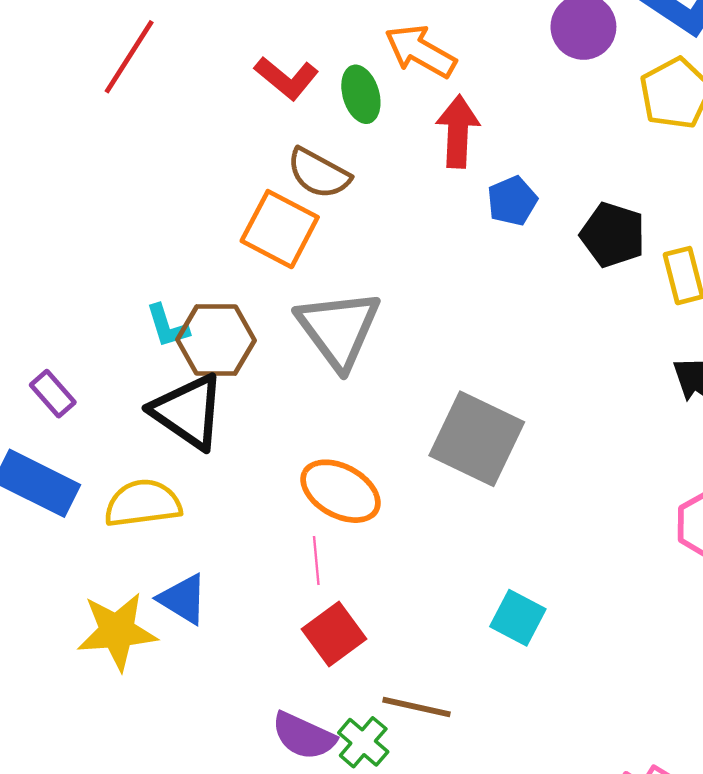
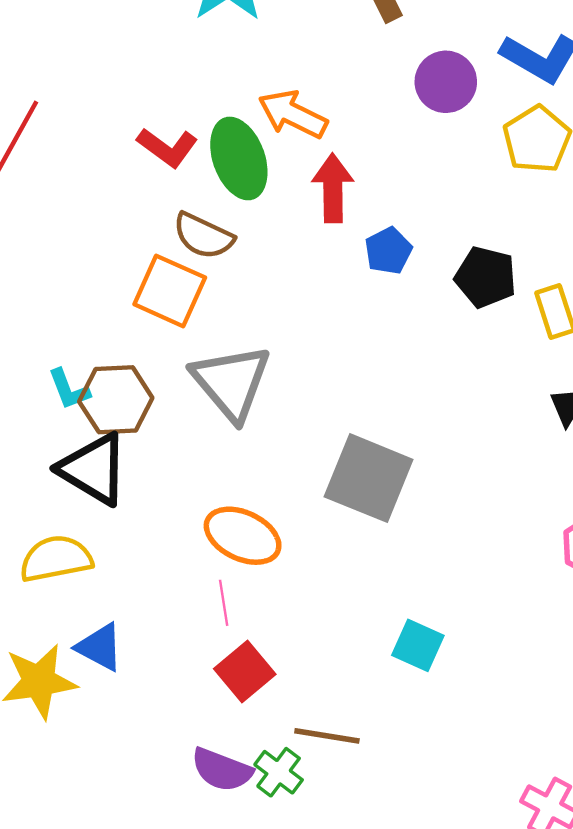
green ellipse: (361, 94) -> (239, 158), size x1.5

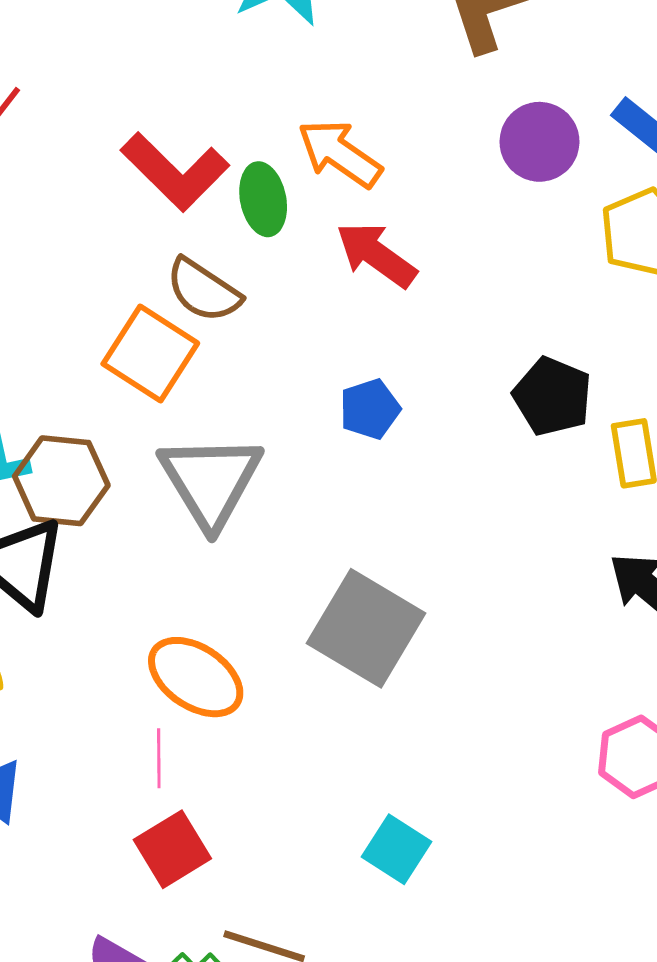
red L-shape: (167, 147) -> (175, 171), size x1.4
green ellipse: (239, 158) -> (263, 199), size x0.7
red arrow: (333, 188) -> (376, 255), turned -62
blue pentagon: (388, 251) -> (370, 409), moved

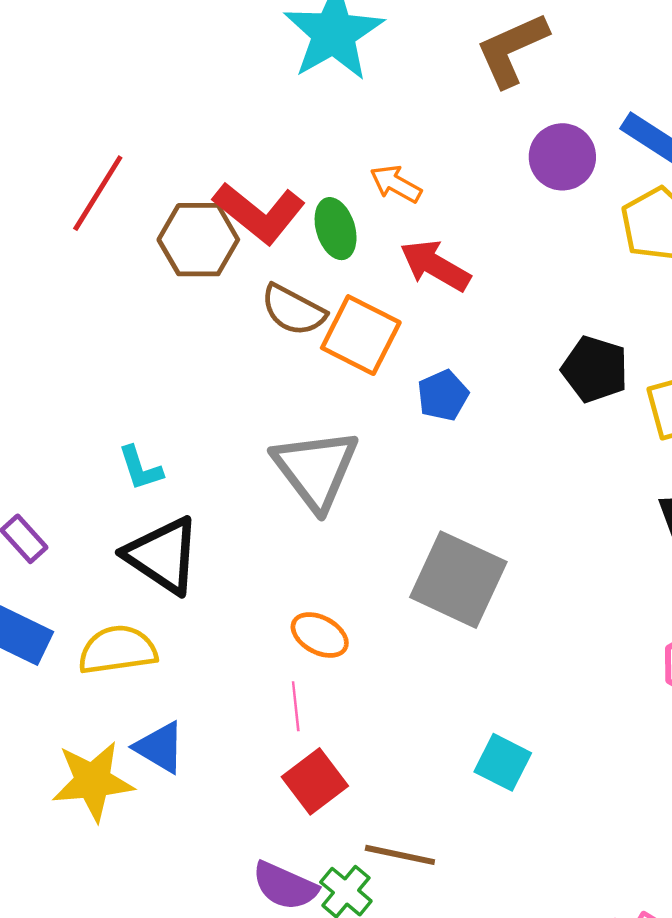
orange arrow: (340, 154) -> (396, 184), size x0.7
orange square: (150, 353) -> (361, 335), moved
brown hexagon: (61, 481) -> (198, 240), moved
orange ellipse: (196, 677) -> (320, 635), size x0.7

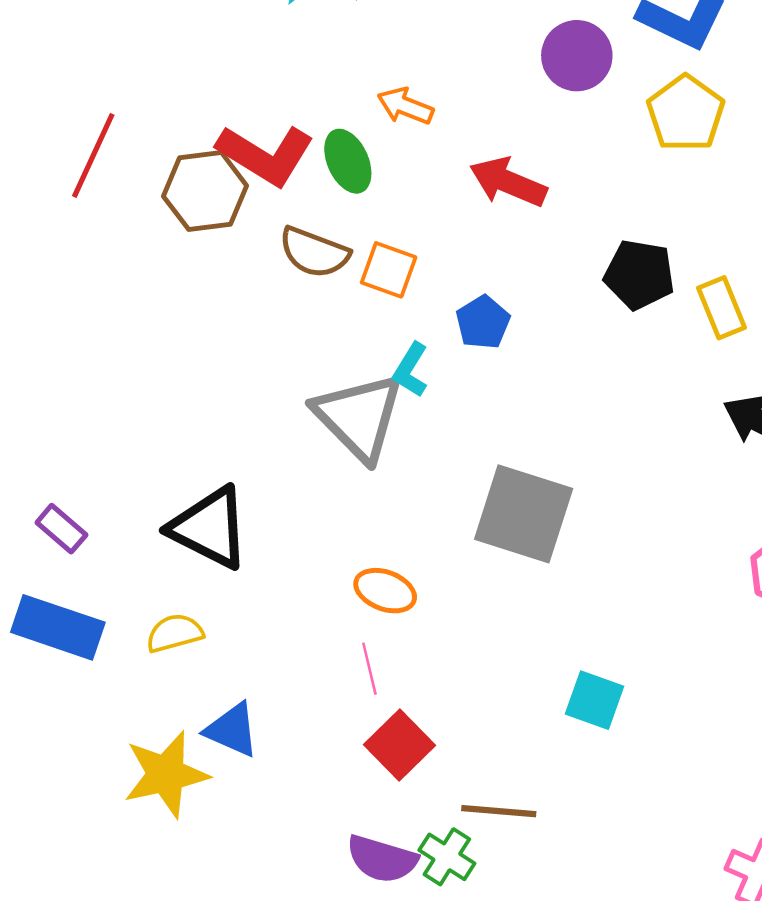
red arrow: (435, 266) -> (508, 182), moved
orange square: (361, 335) -> (389, 270), size x0.7
cyan L-shape: (140, 468) -> (411, 370), moved, turned 57
yellow semicircle: (118, 650) -> (175, 633), size x0.7

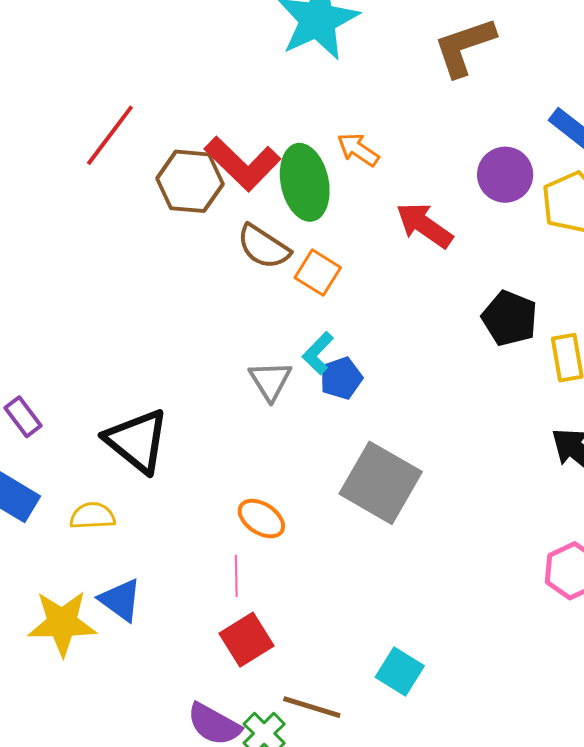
purple circle: (577, 56) -> (505, 175), moved
green ellipse: (348, 161) -> (305, 182), size x1.5
blue pentagon: (483, 322) -> (341, 378), moved
gray triangle: (359, 417) -> (270, 381), size x0.6
cyan square: (594, 700) -> (400, 672), moved

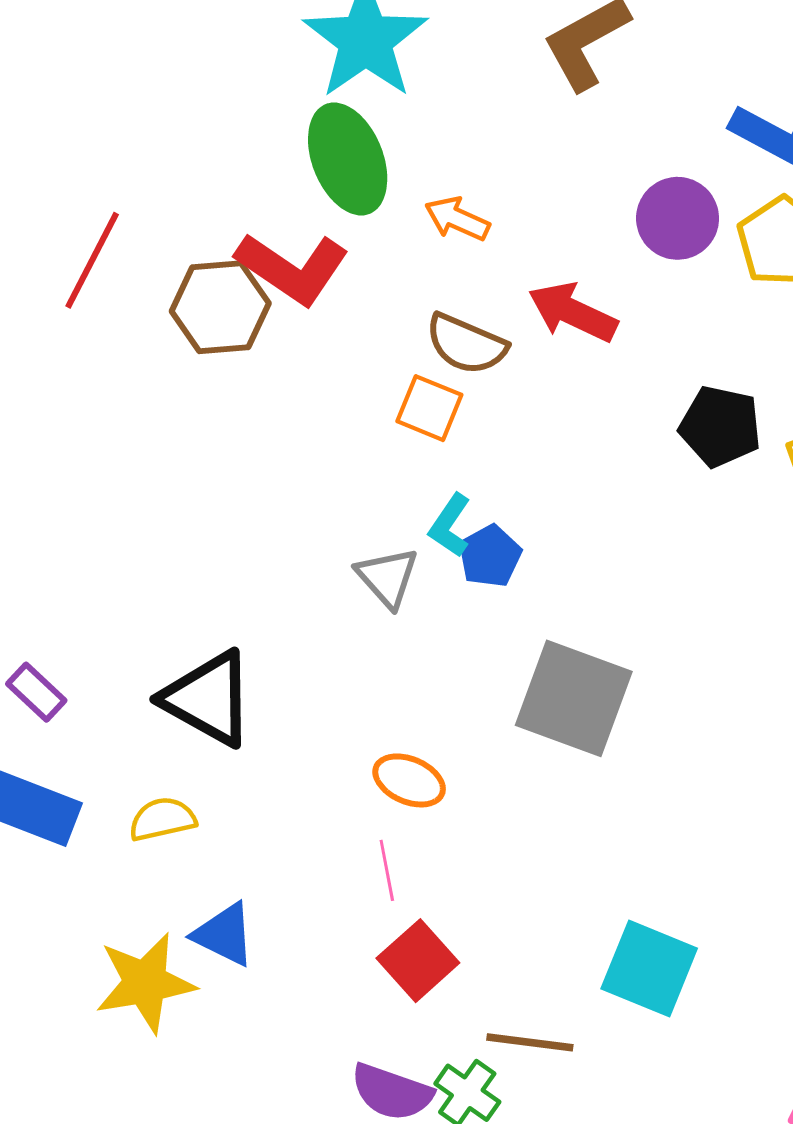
green ellipse: (305, 182) -> (348, 159), moved
brown semicircle: (264, 247) -> (466, 344), moved
cyan square: (400, 672) -> (649, 968), size x1.4

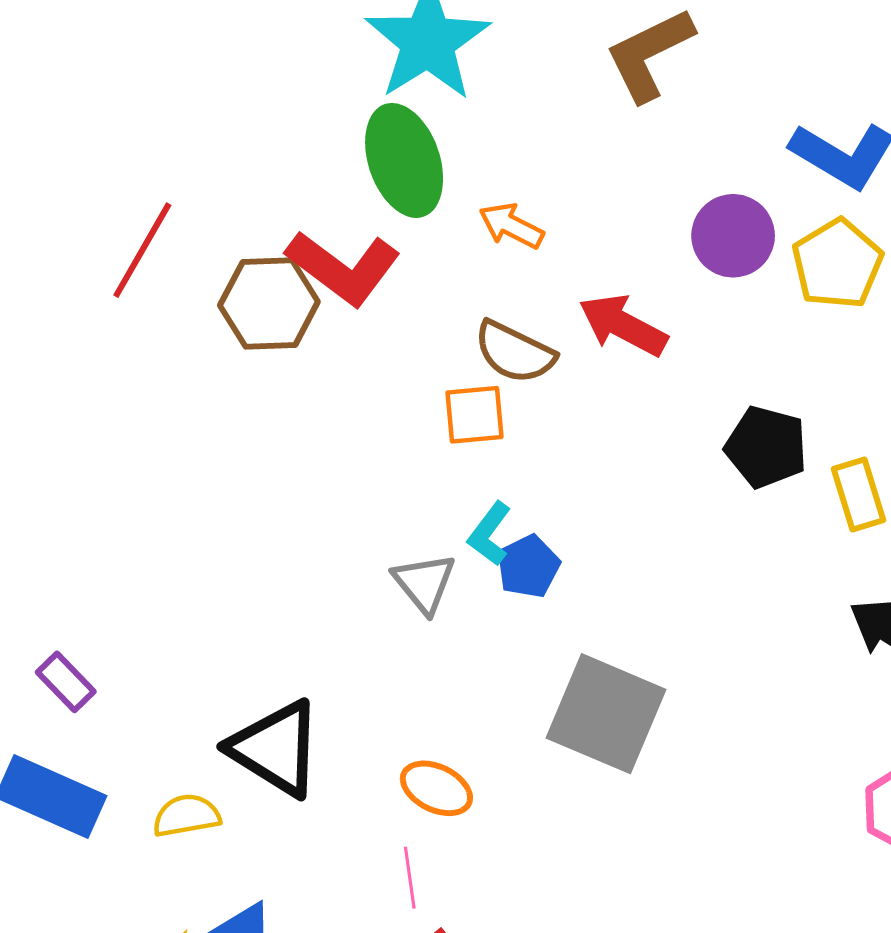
orange square: (429, 408) -> (474, 415), turned -30
black triangle: (208, 699) -> (276, 748), moved

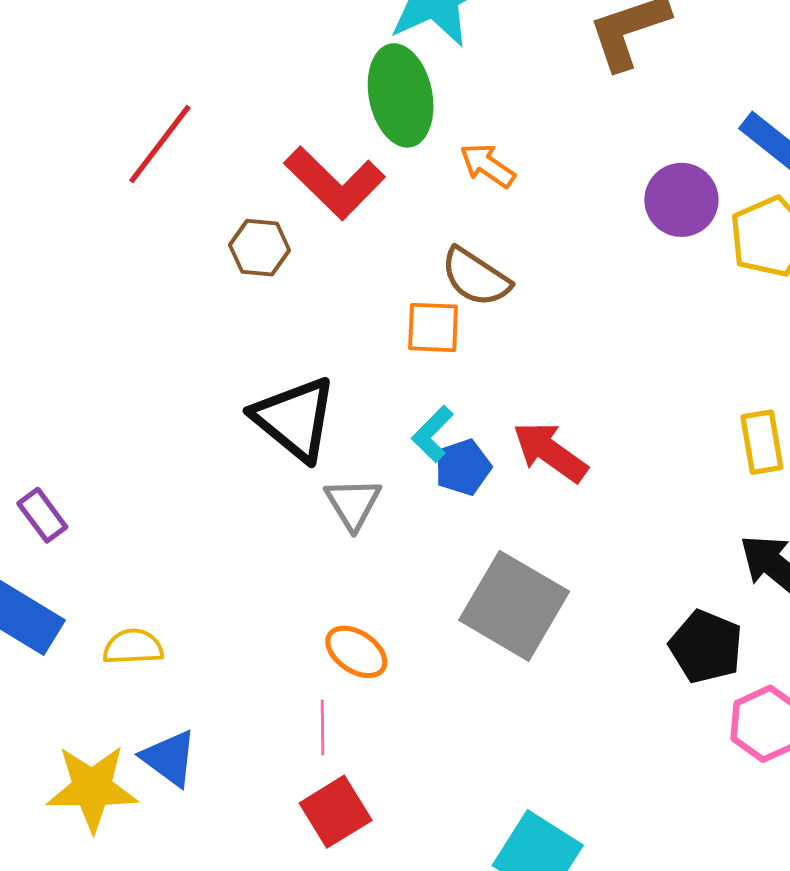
brown hexagon: (269, 304) -> (260, 248), moved, size x0.7
red arrow: (623, 325) -> (550, 452), moved
black pentagon: (766, 447) -> (706, 647), moved
gray triangle: (424, 583) -> (353, 504), moved
black triangle: (276, 748) -> (295, 419), moved

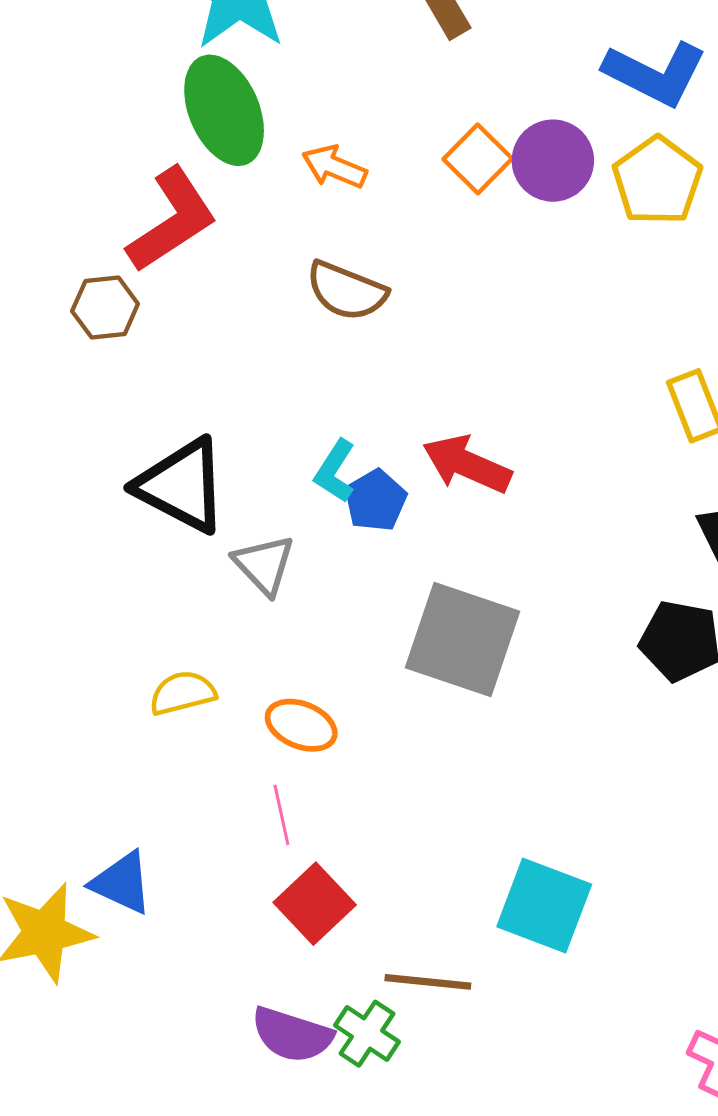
red L-shape: (335, 183) -> (172, 220), turned -66
orange square: (433, 327) -> (478, 159), moved, turned -36
yellow semicircle: (133, 647) -> (183, 693), moved

